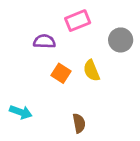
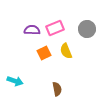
pink rectangle: (78, 21) -> (55, 28), moved
orange square: (61, 73) -> (44, 53), turned 32

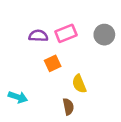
yellow semicircle: (66, 51) -> (79, 84), moved

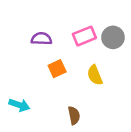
pink rectangle: (66, 33) -> (84, 36), moved
yellow semicircle: (79, 84) -> (95, 75), moved

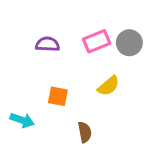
orange square: (57, 69) -> (58, 96), moved, turned 36
yellow semicircle: (95, 75) -> (109, 86), turned -108

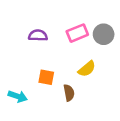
brown semicircle: (85, 132) -> (69, 93), moved

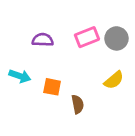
yellow semicircle: (87, 69) -> (114, 80), moved
cyan arrow: (18, 96) -> (20, 76), moved

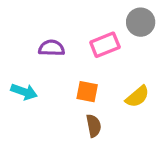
gray circle: (117, 38) -> (141, 22), moved
orange square: (52, 87) -> (87, 92), moved

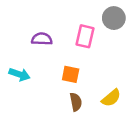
pink rectangle: (105, 45) -> (85, 36), turned -55
yellow semicircle: (137, 97) -> (111, 98), moved

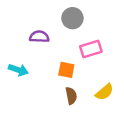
gray circle: (114, 18) -> (72, 18), moved
pink rectangle: (85, 36) -> (91, 49), moved, turned 60

